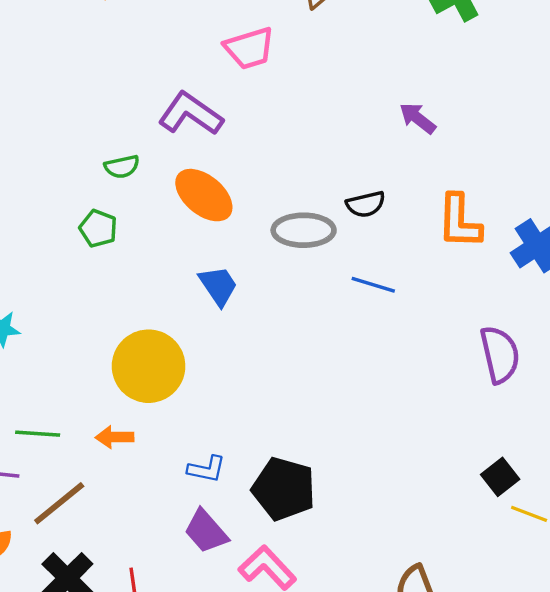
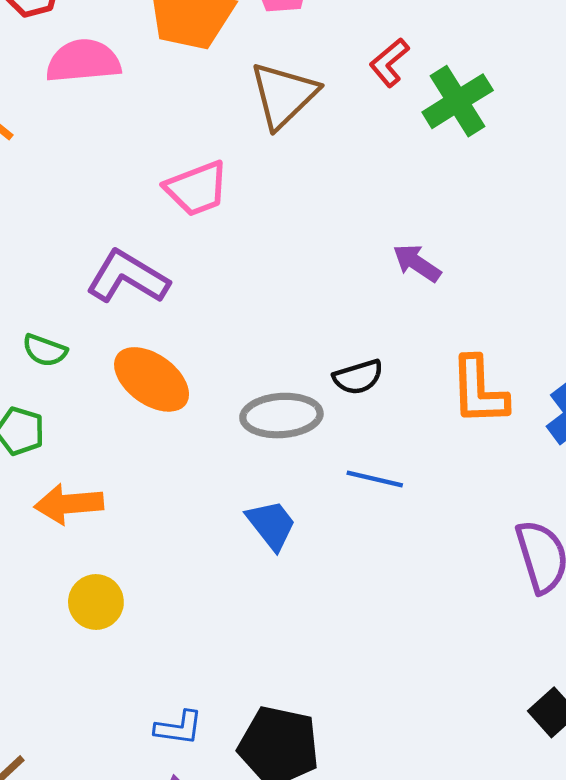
green semicircle: (122, 167) -> (45, 350), turned 36
blue trapezoid: (218, 286) -> (271, 525), moved
yellow circle: (149, 366) -> (96, 602), size x0.6
orange arrow: (115, 437) -> (69, 504), moved, size x1.4

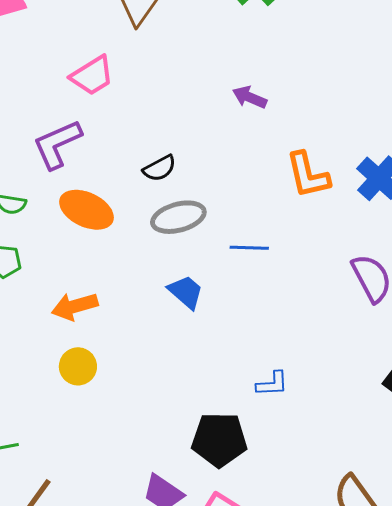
purple L-shape: (128, 277) -> (57, 144), turned -44
black semicircle: (358, 377) -> (159, 168), moved
orange arrow: (69, 504) -> (75, 306), moved
blue L-shape: (179, 728) -> (272, 384), moved

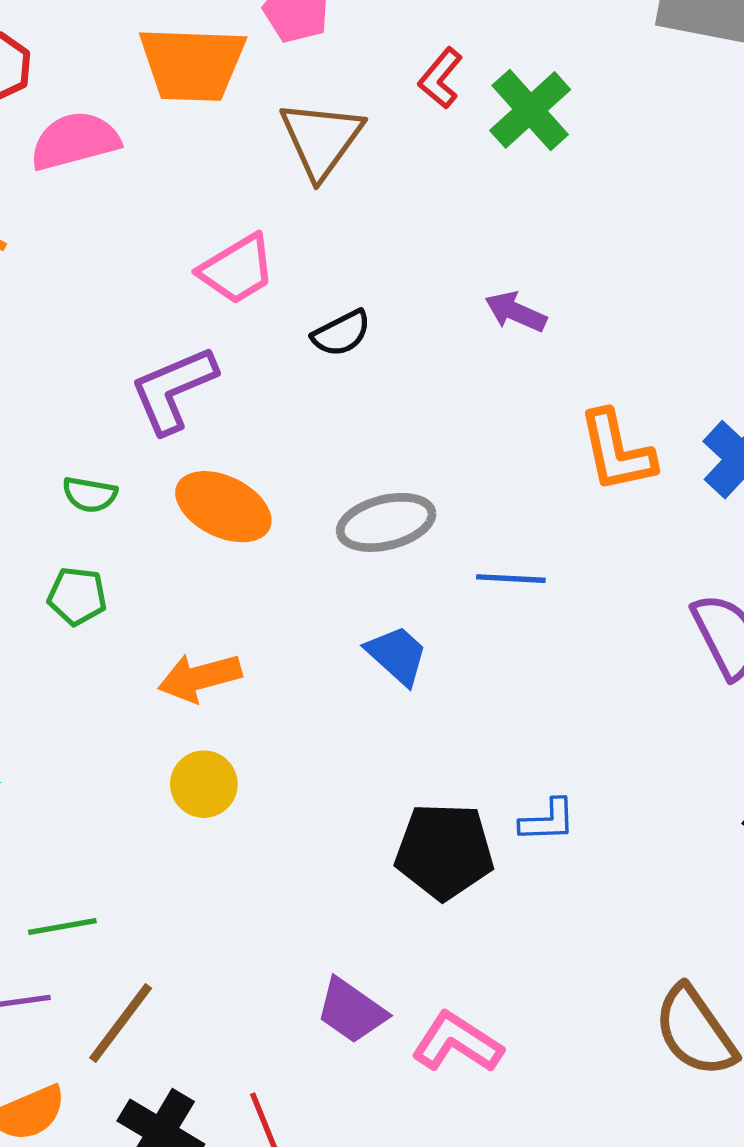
black semicircle: (159, 168) -> (341, 333), moved
black pentagon: (219, 440) -> (444, 851), moved

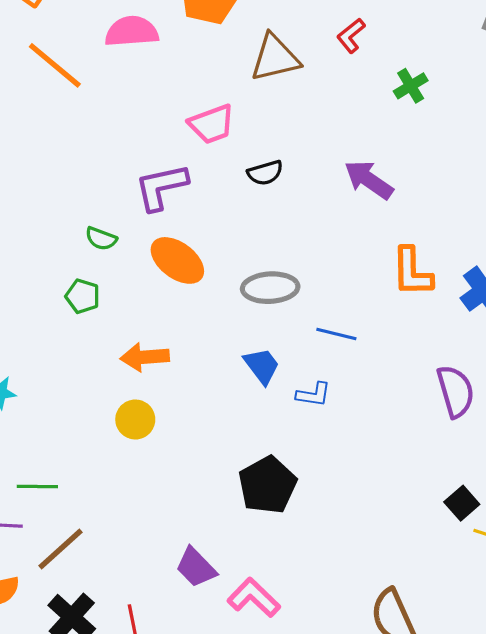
green cross: (530, 110) -> (411, 86), moved, size x0.7
brown triangle: (321, 139) -> (275, 58), turned 30
purple arrow: (516, 312) -> (369, 180), size x1.4
blue L-shape: (548, 821) -> (313, 395), moved
black pentagon: (444, 851) -> (268, 485), turned 30

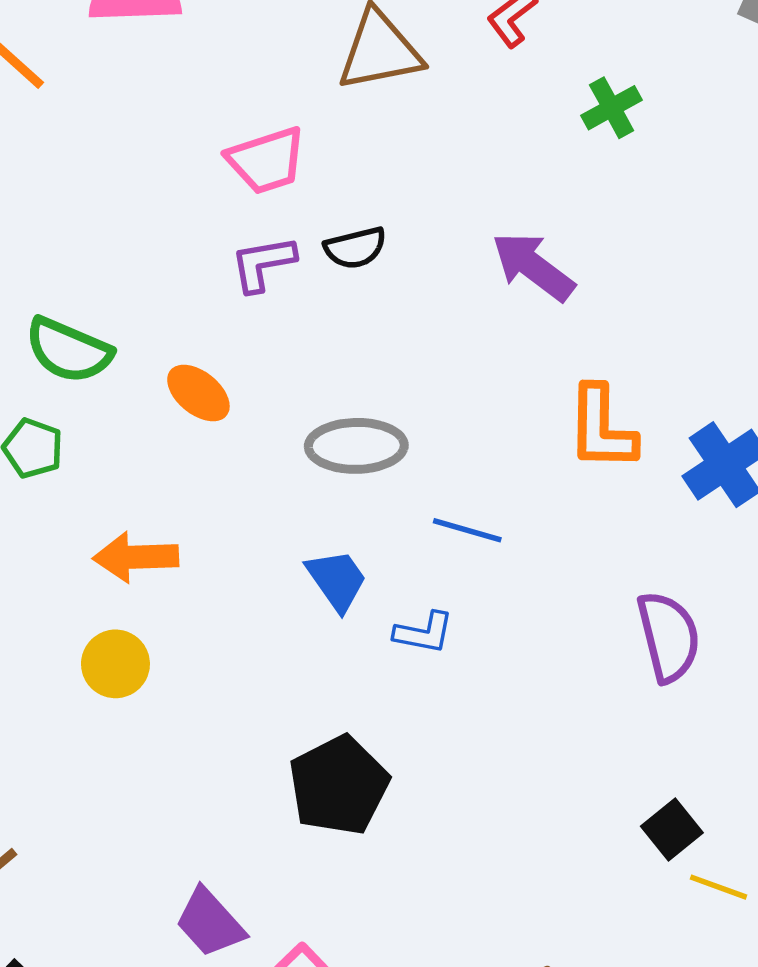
purple L-shape: (161, 187) -> (263, 264), moved, size x0.7
green semicircle: (101, 239) -> (69, 350), size x1.6
orange ellipse: (177, 260) -> (198, 393), size x0.7

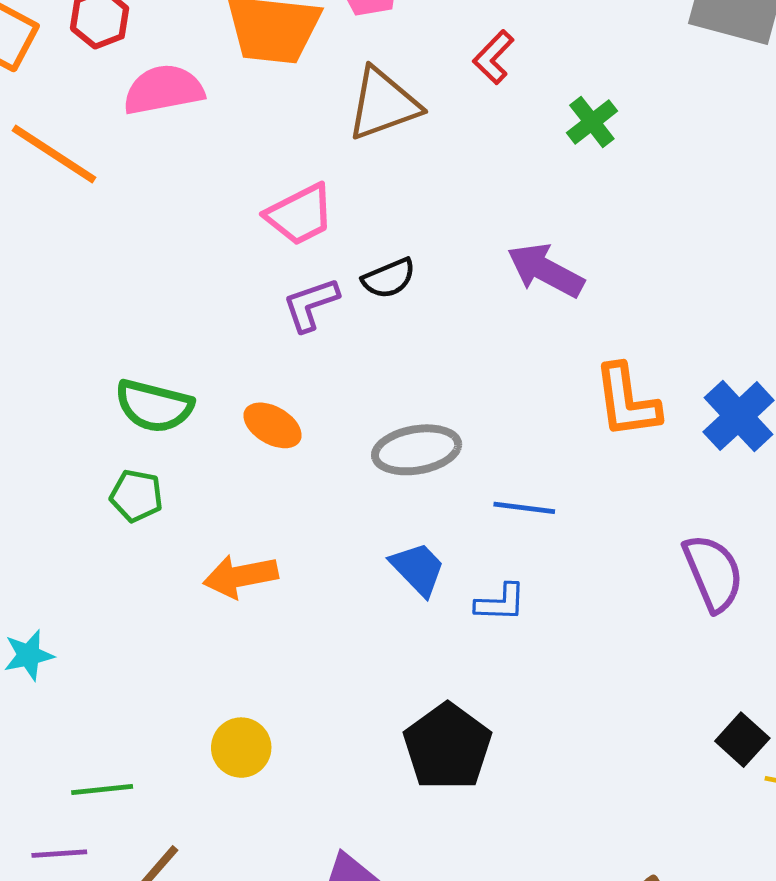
yellow circle: (115, 664) -> (241, 748), moved

